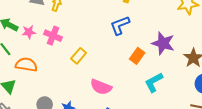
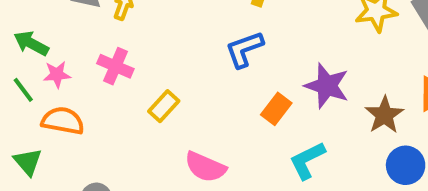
pink star: (29, 32) -> (57, 74), moved

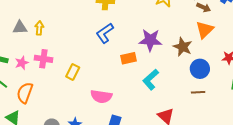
pink star: (57, 74) -> (22, 63), moved
orange rectangle: (276, 109) -> (129, 58), turned 56
orange semicircle: (63, 121) -> (25, 93), turned -65

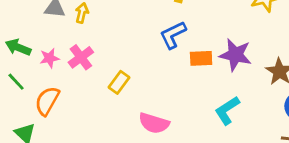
orange rectangle: (129, 58) -> (201, 58), moved
pink cross: (43, 59) -> (81, 57), turned 36

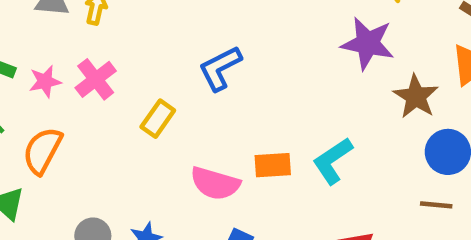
blue L-shape: (173, 35) -> (220, 68), moved
purple star: (235, 55) -> (368, 43), moved
orange rectangle: (201, 58) -> (273, 165), moved

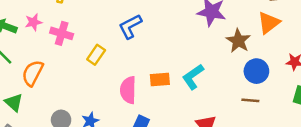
pink cross: (96, 79) -> (62, 33), turned -35
pink star: (45, 81) -> (33, 22), moved
pink semicircle: (215, 183) -> (128, 90), turned 76

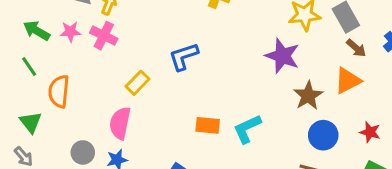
pink cross: (62, 33) -> (104, 36), moved
orange semicircle: (33, 73) -> (59, 91), turned -32
pink semicircle: (128, 90) -> (120, 123), moved

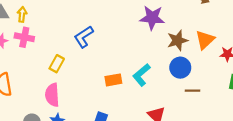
orange triangle: (348, 81) -> (205, 40), moved
brown star: (308, 96) -> (178, 40), turned 30
blue circle: (323, 135) -> (180, 68), moved

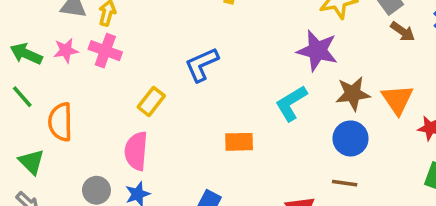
orange triangle: (205, 40) -> (397, 100), turned -30
cyan L-shape: (141, 75) -> (291, 103), moved
brown line: (193, 91) -> (345, 183), moved

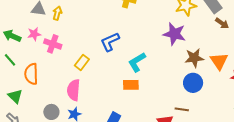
pink cross: (105, 51) -> (53, 44), moved
cyan L-shape: (291, 103) -> (137, 62), moved
brown line: (345, 183) -> (182, 109), moved

